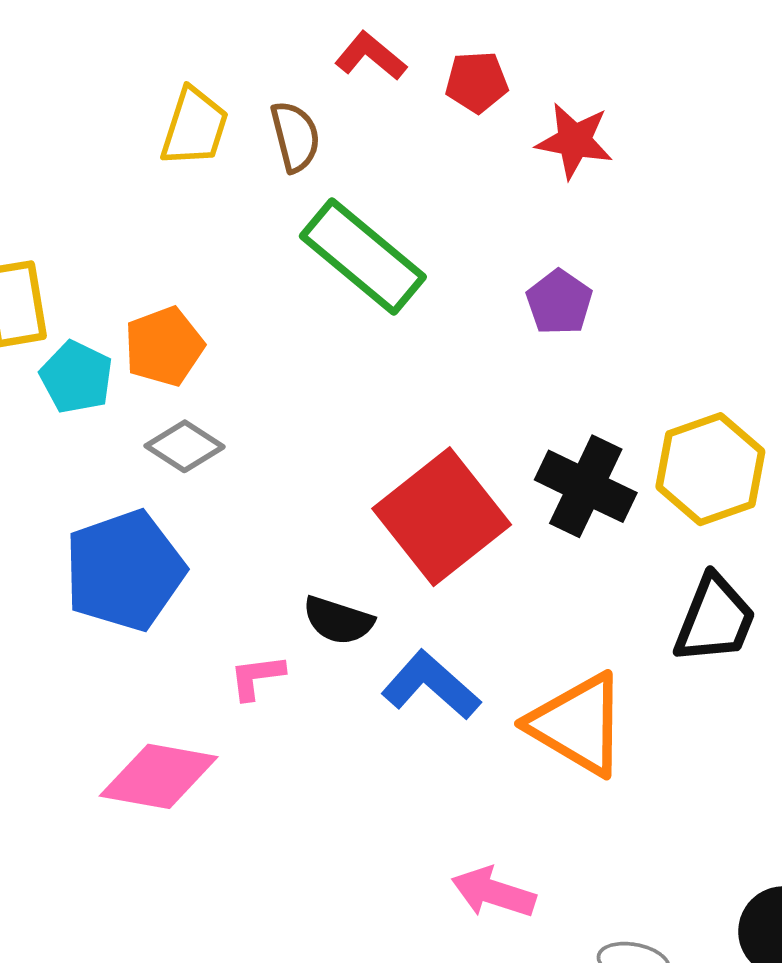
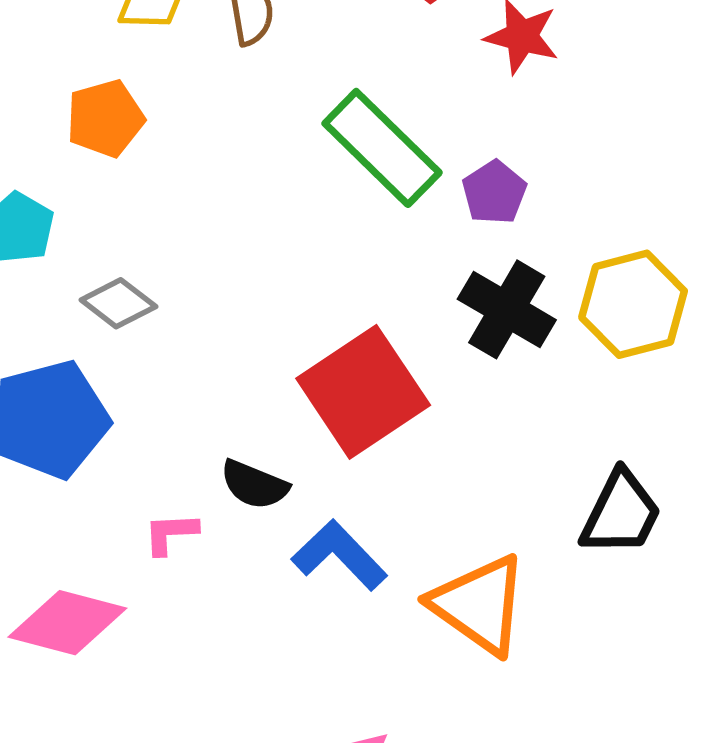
green rectangle: (363, 256) -> (382, 148), moved
orange pentagon: (164, 346) -> (105, 118), moved
yellow hexagon: (710, 469) -> (633, 304), moved
black cross: (586, 486) -> (507, 309), moved

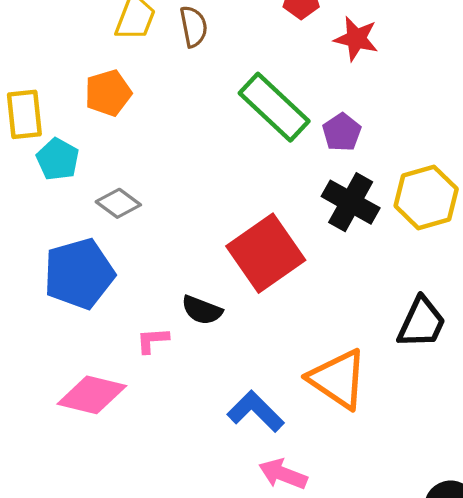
blue L-shape: (339, 555) -> (256, 411), moved

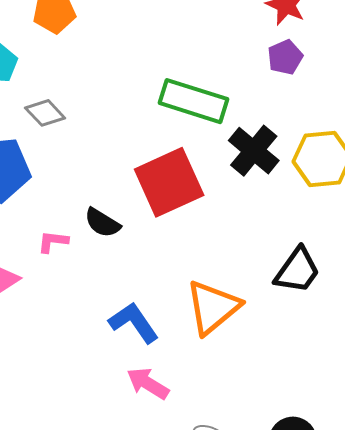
green rectangle: (274, 107) -> (194, 101), moved, turned -36
purple pentagon: (342, 132) -> (285, 57), moved
orange triangle: (338, 379) -> (213, 307), turned 36

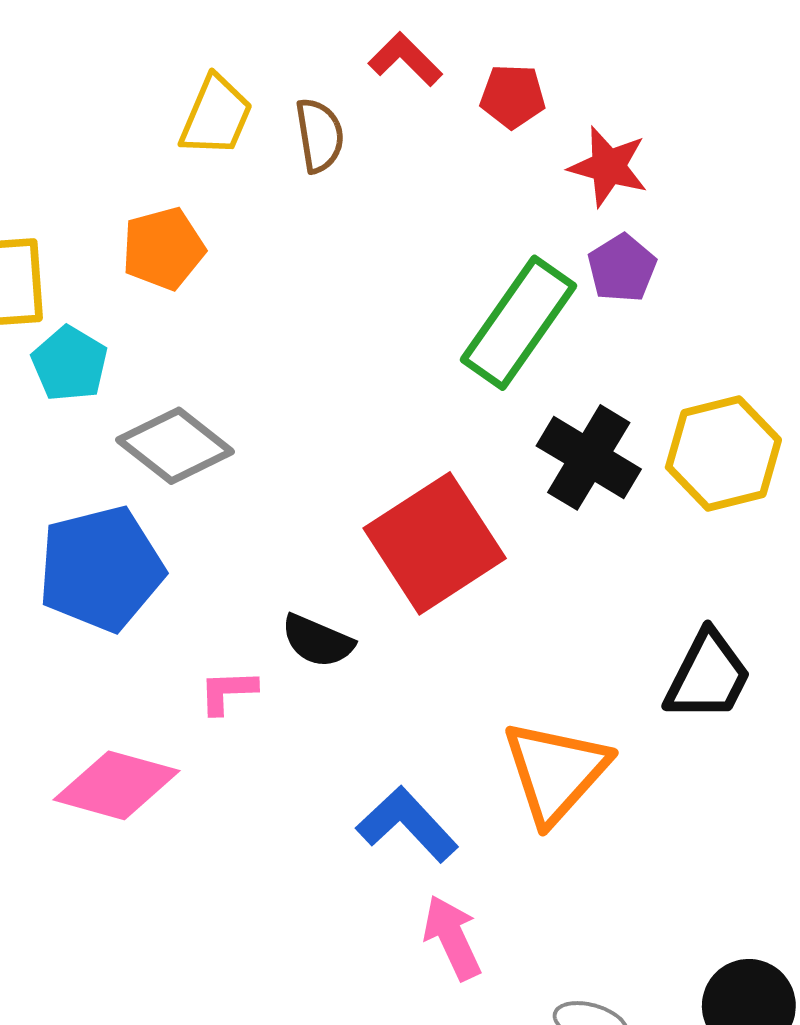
green rectangle: (194, 101) -> (519, 323), moved, turned -64
gray diamond: (45, 113) -> (175, 446), size x1.4
pink arrow: (148, 383) -> (452, 938), turned 42

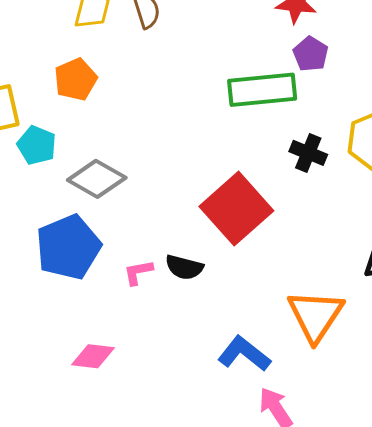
green rectangle: (519, 323) -> (262, 90), turned 58
black cross: (589, 457) -> (308, 153), size x0.7
pink L-shape: (228, 692) -> (138, 272), moved
pink diamond: (116, 785) -> (93, 356), size x0.7

